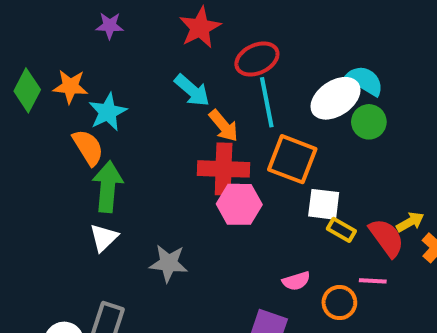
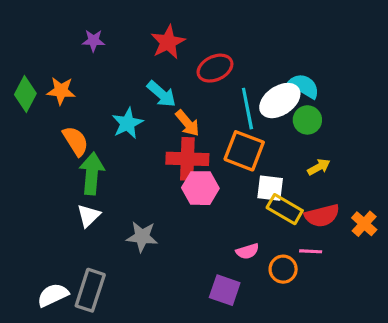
cyan line: (267, 102) -> (247, 109), moved
cyan star: (108, 112) -> (127, 123), moved
yellow arrow: (410, 222) -> (319, 167), moved
yellow rectangle: (341, 230) -> (285, 209), size x1.5
red semicircle: (387, 238) -> (322, 216), turned 112

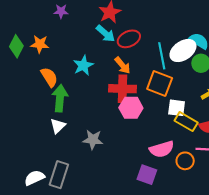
red ellipse: (215, 68) -> (129, 39), moved
cyan arrow: (161, 94) -> (106, 34), moved
pink semicircle: (247, 251) -> (162, 149), size x1.6

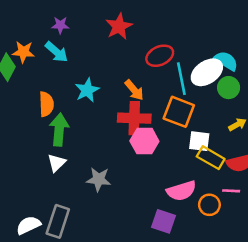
cyan arrow: (106, 34) -> (57, 52), moved
red ellipse: (129, 39) -> (160, 56), moved
orange star: (40, 44) -> (23, 52), moved
orange semicircle: (49, 77) -> (46, 104), turned 30

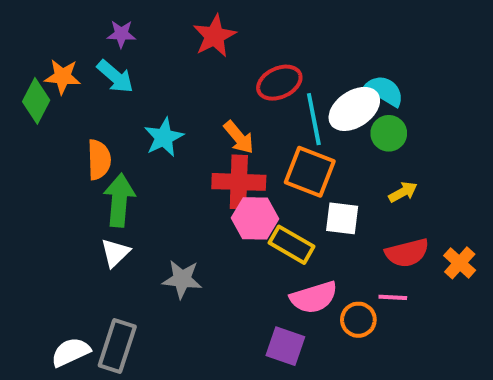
yellow rectangle: (211, 158) -> (291, 245), moved

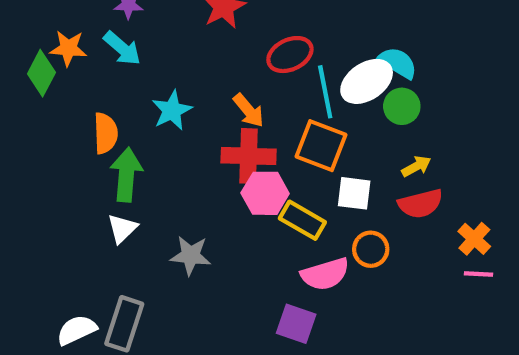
red semicircle: (407, 253) -> (420, 204), moved
pink line: (393, 297) -> (478, 274), moved
orange circle: (358, 320) -> (371, 249), moved

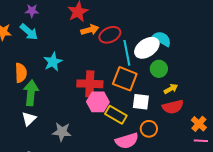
green circle: (402, 106) -> (159, 69), moved
orange arrow: (249, 110) -> (90, 30), moved, turned -66

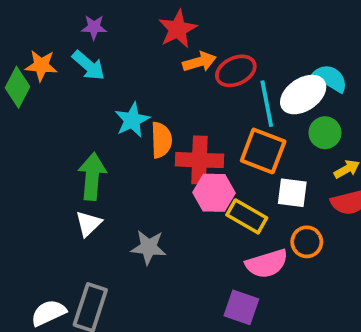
orange semicircle: (21, 73) -> (161, 140), moved

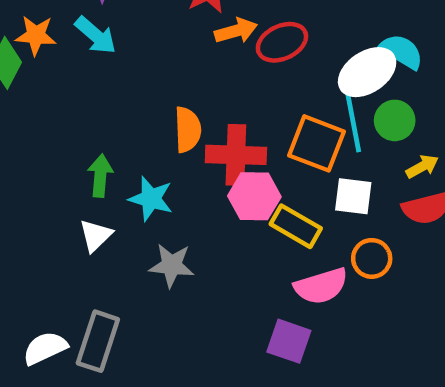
cyan line: (267, 104) -> (353, 123), moved
cyan star: (132, 120) -> (151, 199), moved, turned -30
green arrow: (92, 176) -> (100, 176), size x0.7

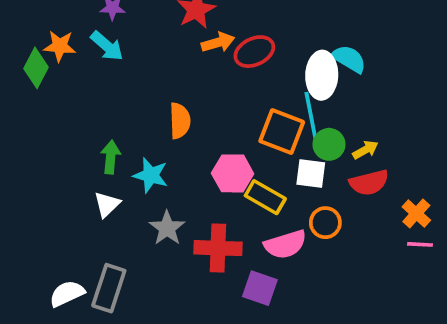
white ellipse: (367, 72) -> (322, 75), turned -54
green circle: (395, 120) -> (329, 144), moved
red cross: (236, 155) -> (218, 248), moved
gray star: (172, 265) -> (167, 228), turned 30

